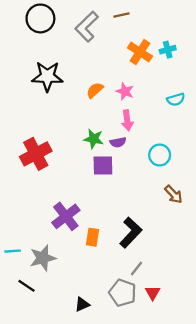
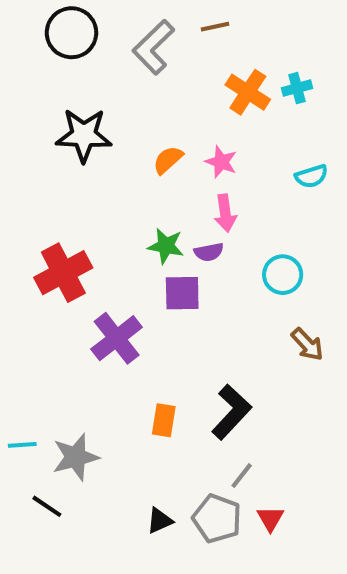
purple cross: (66, 216) -> (117, 338), moved
black triangle: (82, 304) -> (160, 521), moved

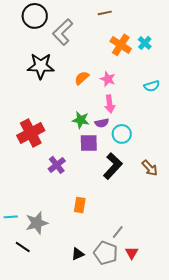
gray L-shape: (153, 47) -> (63, 32), moved
cyan cross: (297, 88) -> (145, 43), turned -32
cyan circle: (283, 275) -> (122, 134), moved
purple cross: (117, 338) -> (57, 165), size x0.7
black L-shape: (231, 412) -> (113, 166), moved

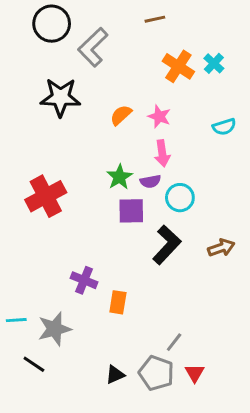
green star: (81, 120) -> (119, 177), turned 30
purple cross: (57, 165) -> (84, 280), moved, turned -30
brown arrow: (150, 168) -> (221, 248), turned -66

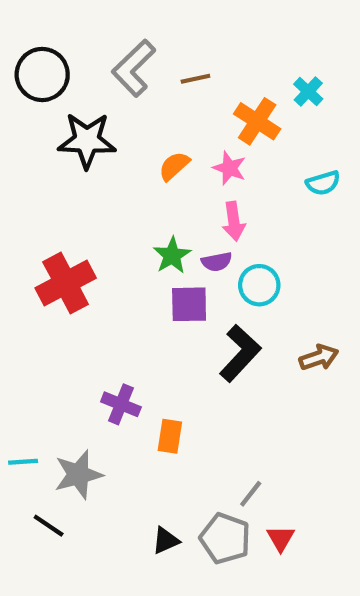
brown line: (155, 19) -> (195, 79), moved
black circle: (52, 24) -> (42, 74), moved
orange cross: (178, 66) -> (257, 121), moved

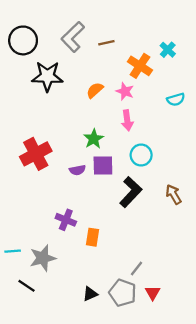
purple semicircle: (217, 262) -> (77, 170), moved
brown arrow: (319, 358) -> (174, 194), turned -102

